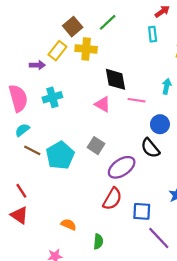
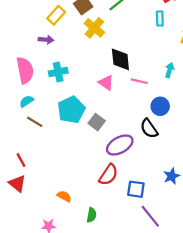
yellow cross: (86, 49) -> (94, 28), turned 30
yellow rectangle: (57, 51) -> (56, 15), moved
cyan pentagon: (60, 155) -> (71, 110), moved

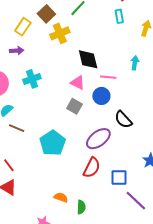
yellow cross: (94, 28) -> (60, 33), turned 36
blue circle: (160, 106) -> (101, 96), moved
cyan pentagon: (71, 110) -> (53, 143), moved
gray square: (97, 122) -> (74, 106), moved
orange semicircle: (64, 196) -> (61, 197), moved

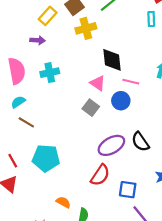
black semicircle: (123, 120) -> (140, 142), moved
cyan pentagon: (53, 143) -> (46, 158), moved, turned 30

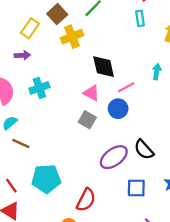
pink line: (131, 82) -> (126, 87), turned -35
red semicircle: (100, 175) -> (86, 200), moved
blue square: (128, 190) -> (136, 188), moved

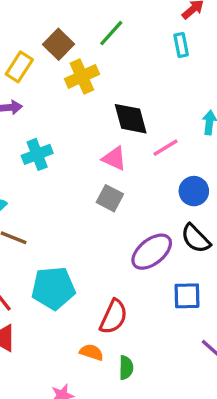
blue circle: (118, 109) -> (194, 191), moved

